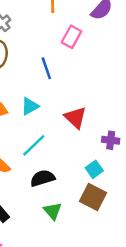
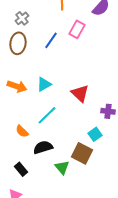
blue line: (46, 68) -> (51, 40), moved, turned 54
black semicircle: (42, 178) -> (43, 147), moved
brown square: (93, 197) -> (82, 153), moved

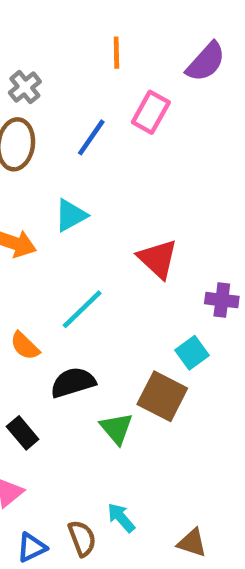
cyan triangle: (44, 84) -> (71, 215), moved

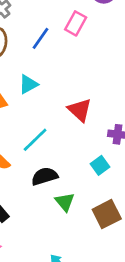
black semicircle: (73, 383) -> (45, 176), moved
brown square: (162, 396) -> (107, 214), moved, turned 36
green triangle: (116, 428) -> (65, 202), moved

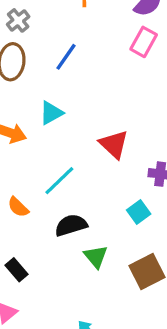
pink rectangle: (76, 23) -> (144, 42), moved

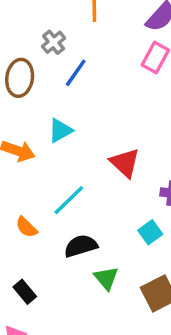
gray cross: (18, 20) -> (54, 42), moved

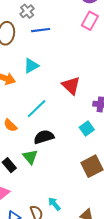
blue line: (76, 73) -> (41, 30), turned 48
green triangle: (106, 278) -> (30, 157), moved

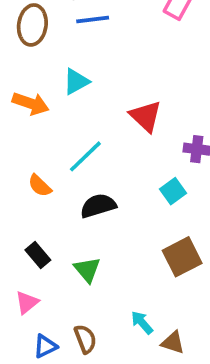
green triangle: (30, 157) -> (87, 270), moved
cyan arrow: (54, 204) -> (142, 323), moved

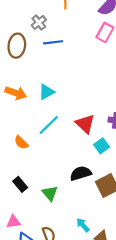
cyan triangle: (76, 82) -> (47, 92), moved
red triangle: (146, 116) -> (85, 124), moved
black semicircle: (98, 206) -> (81, 173), moved
pink triangle: (27, 302) -> (13, 222), moved, turned 32

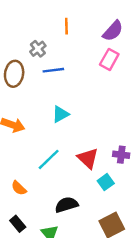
cyan triangle: (47, 92) -> (61, 114), moved
orange semicircle: (21, 143) -> (19, 188), moved
black semicircle: (81, 173) -> (66, 205), moved

